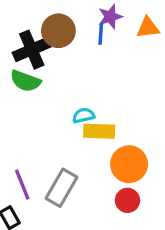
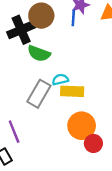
green semicircle: (25, 81) -> (39, 53), moved
orange circle: (129, 164) -> (82, 126), moved
gray rectangle: (62, 188) -> (39, 94), moved

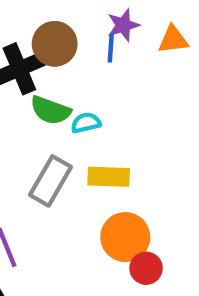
cyan semicircle: (60, 80) -> (86, 123), moved

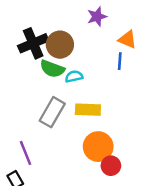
orange triangle: (173, 40) -> (127, 39), moved, turned 30
brown circle: (55, 44) -> (60, 45), moved
blue line: (111, 48) -> (120, 61), moved

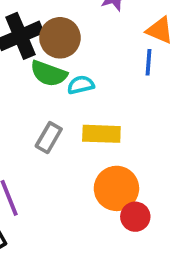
gray rectangle: (52, 112) -> (49, 138), size x0.7

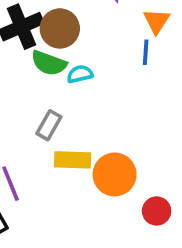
orange triangle: (160, 30) -> (157, 21), turned 40
yellow rectangle: (101, 134) -> (73, 160), moved
red circle: (135, 217) -> (157, 211), moved

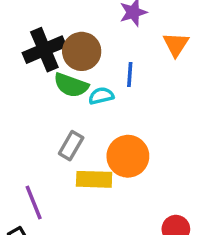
blue line: (146, 52) -> (130, 74), moved
orange circle: (115, 174) -> (128, 156), moved

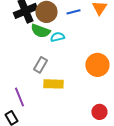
blue line: (130, 74) -> (73, 12), moved, turned 72
orange circle: (128, 156) -> (97, 65), moved

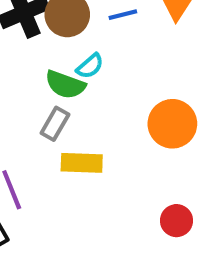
green semicircle: (40, 31) -> (65, 85), moved
cyan semicircle: (57, 37) -> (90, 66), turned 152

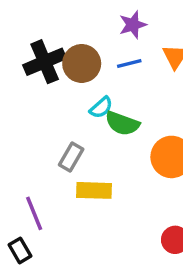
green semicircle: (65, 85) -> (122, 123), moved

